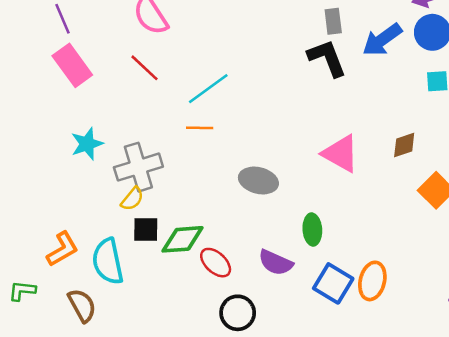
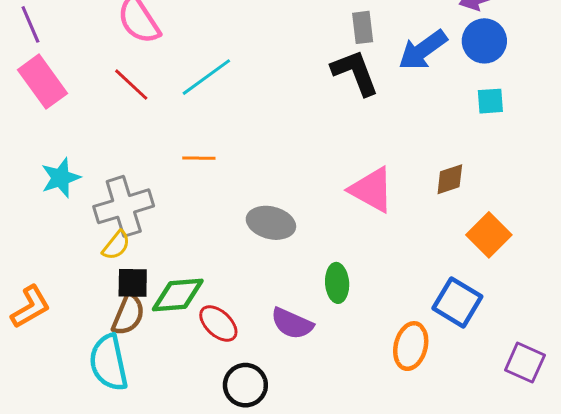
cyan line: (208, 89) -> (206, 77), moved
cyan semicircle: (108, 261) -> (109, 363), moved
blue square: (333, 283) -> (457, 302), moved
brown semicircle: (82, 305) -> (128, 314), moved, turned 52

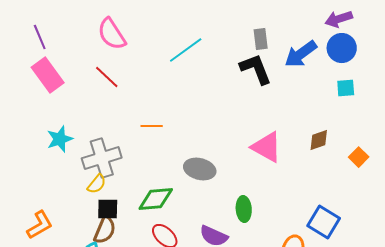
cyan line: (206, 77) -> (186, 50), moved
orange square: (489, 235) -> (359, 157), moved, size x0.7
green diamond: (178, 295) -> (156, 199), moved

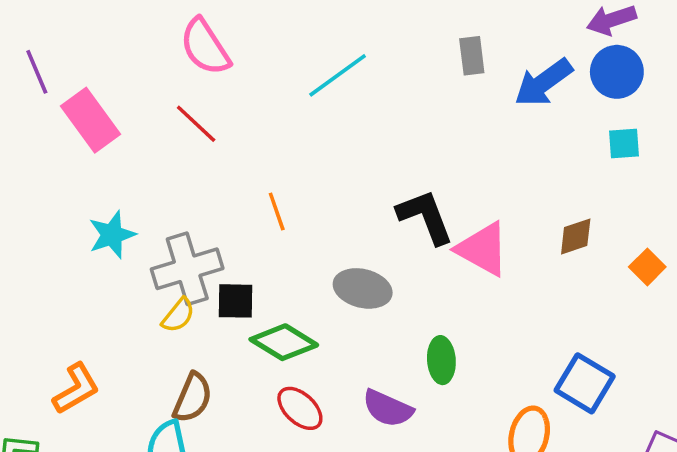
purple line: (40, 37) -> (37, 72), moved
black L-shape: (256, 69) -> (425, 217), moved
orange line: (152, 126) -> (277, 211), turned 70
green diamond: (156, 199) -> (284, 342), turned 36
black square: (108, 209) -> (235, 301), moved

